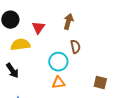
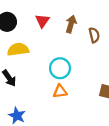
red triangle: (38, 28) -> (42, 21), moved
brown semicircle: (75, 47) -> (94, 35), moved

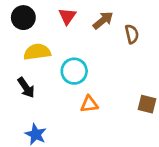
brown arrow: (71, 24) -> (103, 20), turned 35
cyan circle: (60, 68) -> (74, 71), moved

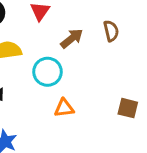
brown arrow: (103, 20) -> (72, 38), moved

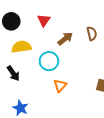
orange triangle: (64, 108) -> (60, 86), turned -40

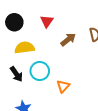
cyan circle: (49, 61) -> (40, 71), moved

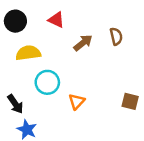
red triangle: (47, 21) -> (56, 20), turned -40
black arrow: (16, 74) -> (15, 104), moved

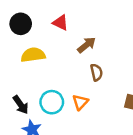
brown semicircle: (116, 36) -> (96, 72), moved
cyan circle: (47, 82) -> (52, 102), moved

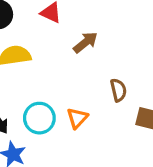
brown semicircle: (96, 72) -> (118, 90), moved

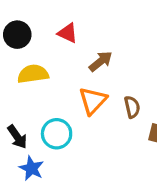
orange triangle: (77, 118) -> (93, 101), moved, size x1.4

